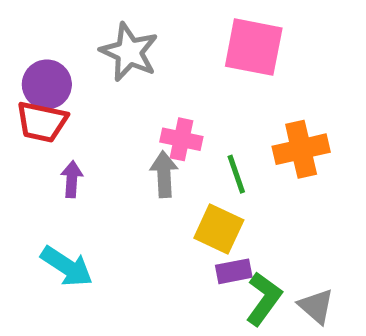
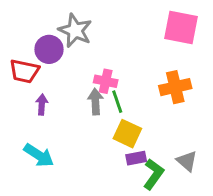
pink square: (254, 47) -> (181, 28), moved
purple circle: (47, 84) -> (49, 49), moved
green line: (236, 174) -> (117, 102), moved
gray triangle: (316, 306) -> (187, 161), moved

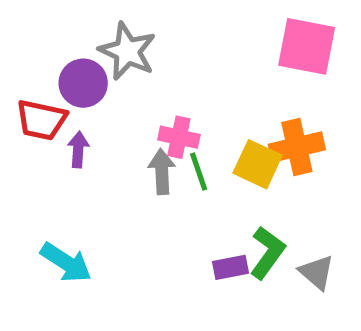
purple arrow: (42, 104) -> (78, 149), moved
yellow square: (127, 134) -> (258, 164), moved
green L-shape: (153, 174) -> (267, 253), moved

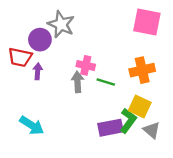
yellow square: (258, 164) -> (140, 107), moved
green line: (199, 172) -> (106, 82), moved, turned -54
purple rectangle: (231, 267) -> (110, 128), size x1.5

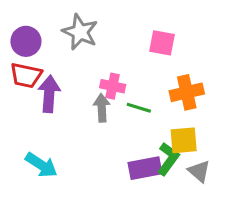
pink square: (147, 22) -> (162, 43), moved, size x0.7
purple circle: (40, 40) -> (26, 41), moved
purple arrow: (38, 71) -> (49, 94), size x1.6
yellow square: (140, 107) -> (184, 140), turned -30

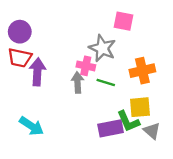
gray star: (80, 32) -> (102, 48), moved
pink square: (162, 43) -> (124, 21), moved
green L-shape: (168, 159) -> (128, 121), turned 120

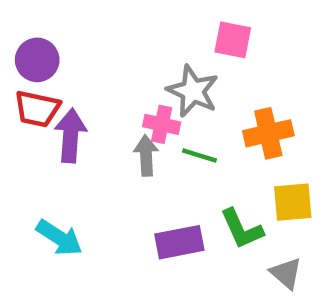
yellow square: (140, 107) -> (293, 202), moved
purple rectangle: (111, 128) -> (179, 242), moved
gray triangle: (152, 131) -> (286, 273), moved

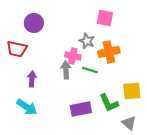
purple circle: (37, 60) -> (34, 23), moved
gray star: (193, 91) -> (87, 41), size x0.7
orange cross: (268, 133) -> (109, 52), moved
purple arrow: (70, 135) -> (32, 79), moved, size x0.7

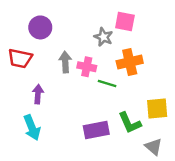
gray star: (87, 41) -> (103, 37), moved
gray arrow: (66, 70) -> (65, 62), moved
cyan arrow: (27, 107) -> (32, 128), turned 35

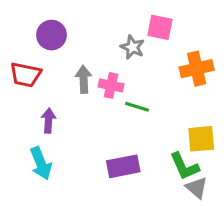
orange cross: (130, 62) -> (197, 69), moved
green L-shape: (130, 123) -> (184, 166), moved

